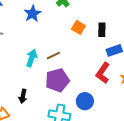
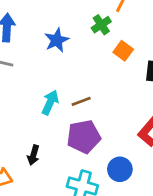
orange square: (78, 27) -> (123, 51), moved

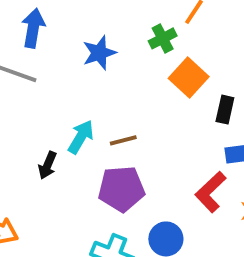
orange square: (123, 51) -> (189, 77), size x1.4
black arrow: (33, 155) -> (47, 165), moved

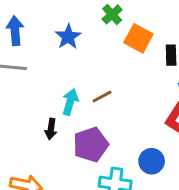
purple pentagon: (121, 189) -> (91, 145), moved

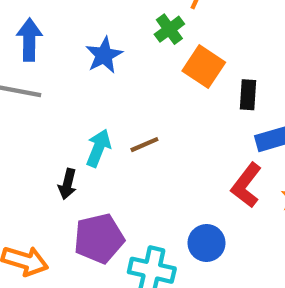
purple pentagon: (91, 145) -> (99, 238), moved

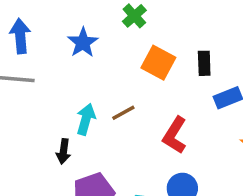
orange square: (204, 67) -> (158, 63), moved
red L-shape: (246, 185) -> (175, 135), moved

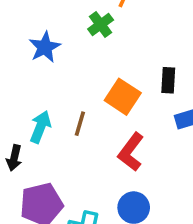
orange square: (158, 63) -> (123, 97), moved
brown line: (123, 113) -> (80, 124), turned -50

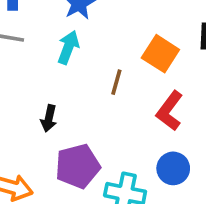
cyan arrow: (40, 127) -> (68, 47), moved

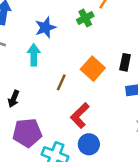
cyan arrow: (68, 47) -> (34, 55), turned -30
red L-shape: (170, 111) -> (80, 116), moved

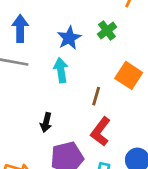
green cross: (85, 18) -> (107, 31), moved
red L-shape: (80, 116) -> (101, 132), moved

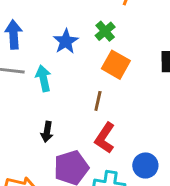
cyan arrow: (61, 70) -> (43, 78), moved
orange square: (129, 75) -> (116, 65), moved

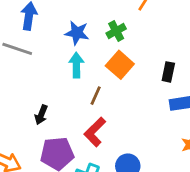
blue star: (66, 41) -> (77, 33), turned 30
cyan arrow: (43, 78) -> (76, 65), moved

